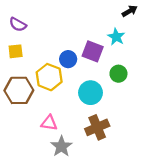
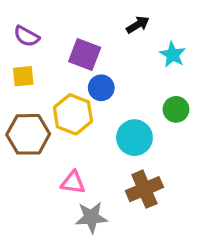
black arrow: (130, 11) -> (138, 25), moved
purple square: (93, 51) -> (85, 55), moved
gray star: (61, 146) -> (91, 217), turned 30

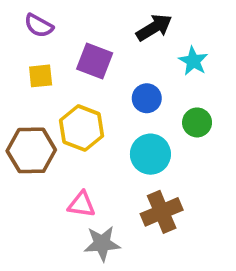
black arrow: (138, 25) -> (154, 27), size x1.4
purple semicircle: (26, 36) -> (39, 26), moved
yellow square: (23, 76) -> (41, 76), moved
blue circle: (101, 88) -> (147, 98), moved

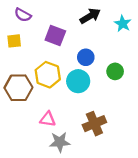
cyan star: (193, 61) -> (123, 24), moved
yellow square: (41, 76) -> (14, 41), moved
cyan circle: (150, 154) -> (78, 81), moved

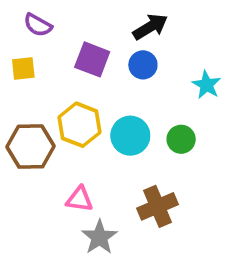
cyan star: (123, 24) -> (206, 85), moved
blue circle: (86, 57) -> (143, 65), moved
green circle: (115, 71) -> (181, 139), moved
gray star: (60, 142) -> (99, 237), turned -30

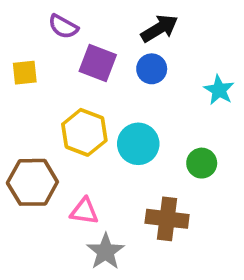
purple semicircle: (38, 25) -> (63, 27), moved
green circle: (181, 139) -> (202, 163), moved
brown hexagon: (31, 147) -> (32, 182), moved
brown cross: (157, 206) -> (167, 219), turned 30

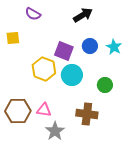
purple square: (98, 63) -> (64, 51), moved
blue circle: (152, 69) -> (90, 46), moved
brown hexagon: (32, 182) -> (18, 111), moved

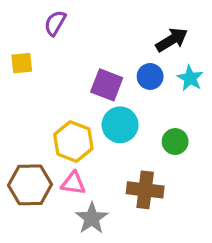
purple semicircle: (33, 14) -> (55, 23), turned 91
black arrow: (83, 15) -> (172, 40), moved
yellow hexagon: (44, 69) -> (73, 142), moved

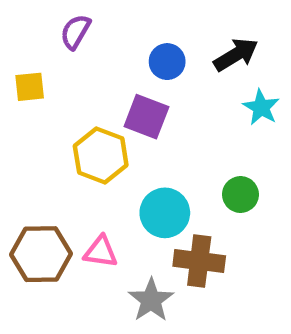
blue circle: (150, 76) -> (167, 62), moved
cyan circle: (120, 125) -> (165, 213), moved
yellow hexagon: (73, 142) -> (101, 156), moved
gray star: (92, 218) -> (151, 300), moved

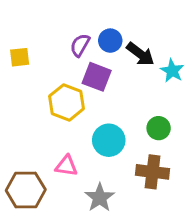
purple semicircle: (75, 32) -> (80, 45), moved
black arrow: (236, 55) -> (140, 54), moved, turned 68
brown hexagon: (41, 254) -> (26, 190), moved
brown cross: (199, 261) -> (153, 172), moved

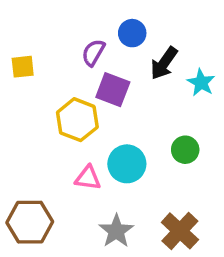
blue circle: (110, 41) -> (132, 33), moved
black arrow: (140, 54) -> (164, 63), turned 88
pink triangle: (66, 166) -> (88, 178), moved
brown cross: (153, 172) -> (180, 231), moved, turned 36

